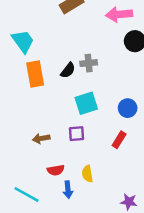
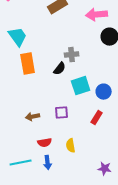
black semicircle: (68, 70) -> (60, 69), moved
cyan square: (86, 103) -> (81, 86), moved
blue arrow: (68, 190) -> (48, 163), moved
cyan line: (27, 194) -> (21, 163), turned -40

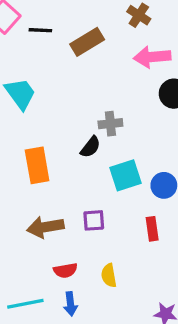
orange rectangle: (28, 64) -> (37, 165), moved
brown arrow: (33, 117) -> (45, 227), size x1.5
red rectangle: (97, 118) -> (152, 229), turned -40

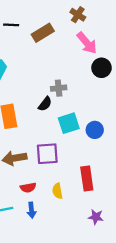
pink arrow: (152, 57) -> (87, 43), turned -125
purple square: (94, 220) -> (47, 154), size x1.5
red rectangle: (152, 229) -> (87, 179), moved, size x1.5

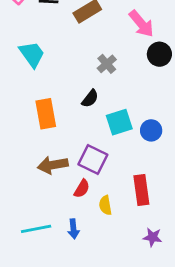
gray cross: (59, 88) -> (107, 64), moved, turned -35
purple square: (47, 154) -> (93, 160), turned 30
red semicircle: (28, 188) -> (82, 189), moved, turned -49

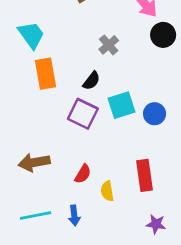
orange rectangle: (46, 114) -> (46, 74), moved
purple square: (93, 160) -> (83, 114), moved
brown arrow: (53, 165) -> (34, 162), moved

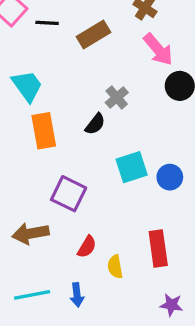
black semicircle: (91, 81) -> (95, 124), moved
purple square: (83, 114) -> (69, 194), moved

